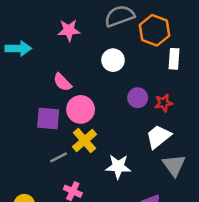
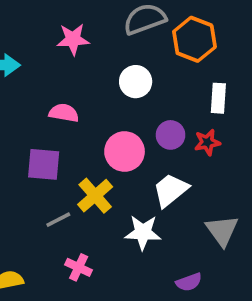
white rectangle: (174, 59) -> (218, 98), moved
pink semicircle: (62, 82) -> (64, 113), turned 144
pink circle: (81, 109) -> (125, 151), moved
white trapezoid: (158, 137) -> (171, 190), moved

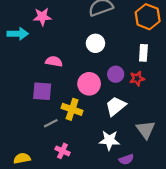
pink star: (73, 39) -> (42, 17), moved
orange hexagon: (194, 39) -> (148, 17), moved
yellow cross: (95, 196) -> (72, 109), turned -30
white star: (143, 232) -> (109, 140), moved

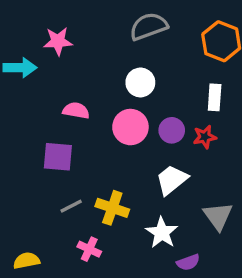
pink circle: (89, 84) -> (130, 127), moved
yellow cross: (72, 109) -> (112, 208), moved
white star: (109, 140) -> (162, 233), turned 30

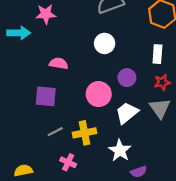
pink circle: (130, 127) -> (99, 94), moved
red star: (205, 137) -> (162, 82), moved
yellow cross: (112, 208) -> (85, 133), turned -30
gray triangle: (218, 216) -> (160, 108), moved

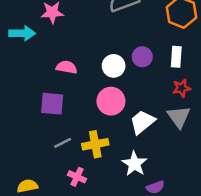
white circle: (105, 43) -> (114, 66), moved
purple circle: (127, 78) -> (142, 57), moved

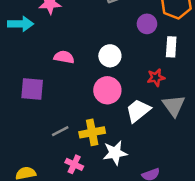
purple circle: (142, 57) -> (147, 24), moved
red star: (181, 88) -> (156, 78), moved
purple square: (52, 104) -> (32, 89), moved
white star: (134, 164) -> (115, 153), moved, turned 30

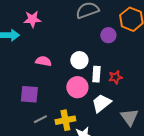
white rectangle: (171, 47) -> (96, 74), moved
purple square: (32, 89) -> (29, 94), moved
gray triangle: (174, 106) -> (129, 117), moved

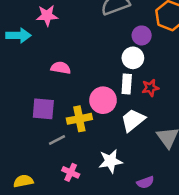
white circle: (79, 60) -> (133, 58), moved
yellow cross: (65, 120) -> (79, 119), moved

